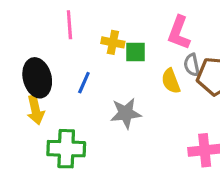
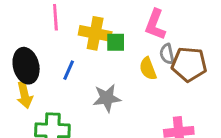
yellow cross: (113, 42) -> (95, 33), size x1.5

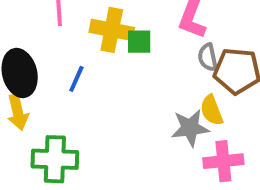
yellow semicircle: (148, 69) -> (212, 110), moved
gray star: (107, 98) -> (190, 128), moved

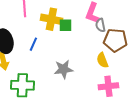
gray semicircle: (208, 57) -> (100, 25), moved
gray star: (190, 128) -> (63, 69), moved

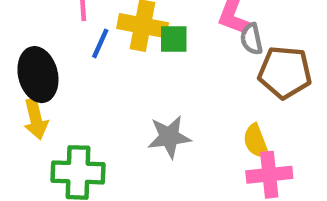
blue line: (33, 44) -> (100, 43), moved
yellow semicircle: (102, 60) -> (256, 141), moved

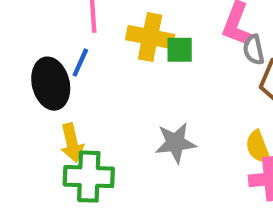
blue line: (100, 43) -> (80, 62), moved
yellow arrow: (36, 119) -> (72, 143), moved

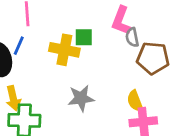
yellow cross: (150, 37) -> (64, 50), moved

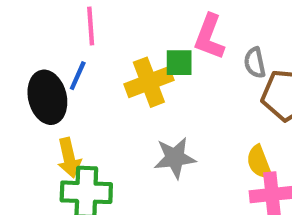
pink L-shape: (121, 21) -> (209, 37), moved
yellow cross: (64, 50) -> (149, 82), turned -32

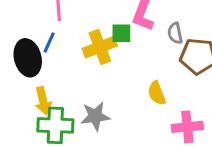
gray star: (175, 158) -> (95, 116), moved
yellow semicircle: (259, 162) -> (157, 93), moved

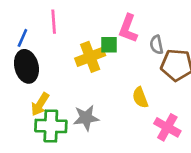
blue line: (49, 42) -> (22, 38), moved
yellow arrow: (43, 101) -> (40, 104), turned 45
pink cross: (187, 127) -> (167, 127), turned 35

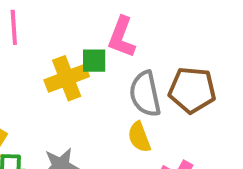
gray semicircle: (156, 45) -> (145, 94), moved, size x1.6

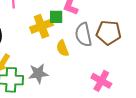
yellow semicircle: (139, 137) -> (62, 48), moved

